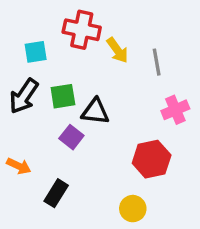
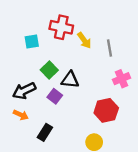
black arrow: (24, 96) -> (24, 91), moved, turned 30
green square: (63, 96) -> (49, 70), turned -35

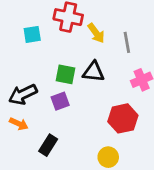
green square: (49, 70) -> (66, 74), moved, turned -35
black triangle: (70, 80) -> (94, 72), moved
purple square: (55, 96) -> (60, 101), turned 32

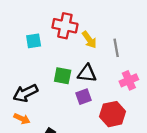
purple square: (60, 101) -> (84, 97), moved

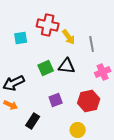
green square: (63, 76) -> (46, 68), turned -35
purple square: (84, 97) -> (56, 100), moved

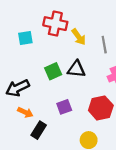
orange arrow: (11, 105) -> (25, 112), moved

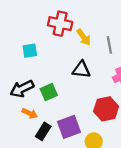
cyan square: (25, 38) -> (30, 51), moved
green square: (53, 71) -> (49, 92), moved
purple square: (64, 107) -> (69, 127), moved, size x1.5

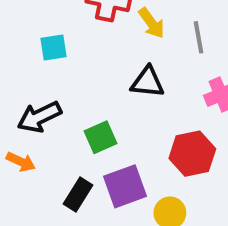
green square: (49, 92) -> (100, 137), moved
orange arrow: (30, 113) -> (21, 162), moved

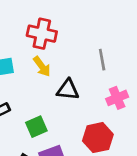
yellow arrow: (152, 23) -> (42, 66), moved

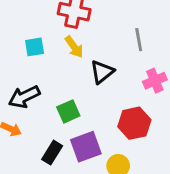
black triangle: (68, 90) -> (102, 72), turned -45

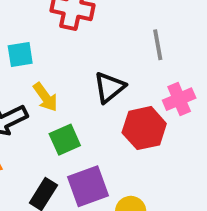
yellow arrow: (74, 47) -> (45, 97), moved
red hexagon: (134, 123) -> (144, 128), moved

